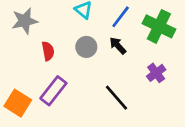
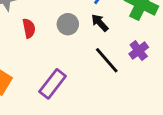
purple rectangle: (53, 91) -> (53, 84), moved
black line: (116, 98) -> (107, 60), moved

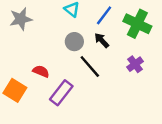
red semicircle: (29, 28) -> (41, 71), moved, turned -56
black line: (107, 60) -> (90, 67), moved

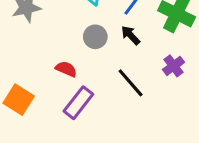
black line: (90, 67) -> (131, 83), moved
red semicircle: (41, 71) -> (66, 69), moved

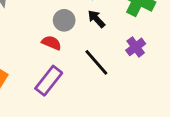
red semicircle: (66, 69) -> (51, 43), moved

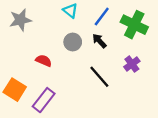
red semicircle: (51, 43) -> (44, 61), moved
purple rectangle: (49, 81) -> (44, 100), moved

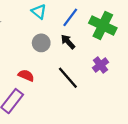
red semicircle: (44, 61) -> (26, 75), moved

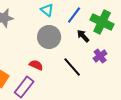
black arrow: (68, 42) -> (83, 36), moved
gray circle: (41, 43) -> (49, 37), size x1.5

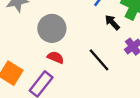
gray circle: (49, 37) -> (52, 28), moved

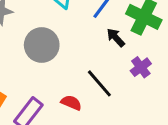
red semicircle: (56, 57) -> (71, 103), moved

